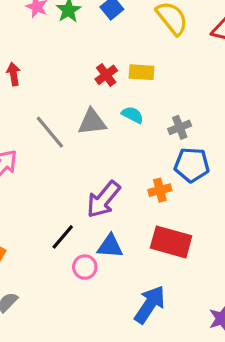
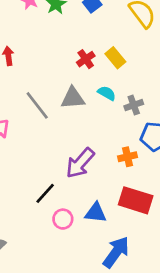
yellow rectangle: (141, 72) -> (115, 58), turned 45
gray cross: (180, 127) -> (134, 105), moved
blue triangle: (110, 246) -> (96, 213), moved

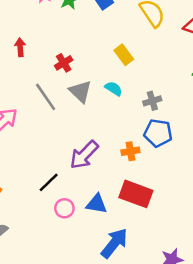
red cross: (86, 59) -> (64, 63), moved
gray triangle: (73, 98) -> (80, 92), turned 45
gray cross: (134, 105) -> (152, 101), moved

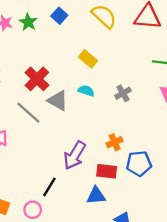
red cross: (64, 63) -> (37, 79), size x1.5
blue pentagon: (158, 133) -> (139, 163), moved
red rectangle: (136, 194) -> (107, 171), moved, size x0.7
pink circle: (64, 208) -> (33, 210), moved

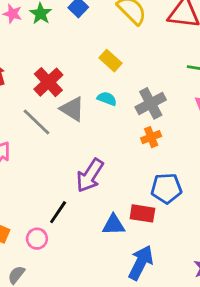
gray cross: (123, 93) -> (151, 103), size x1.5
orange cross: (115, 142) -> (151, 137), moved
red rectangle: (107, 171) -> (142, 213), moved

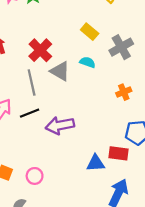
gray cross: (151, 103) -> (121, 47), moved
gray line: (36, 122) -> (32, 83), turned 35
purple arrow: (90, 175) -> (60, 125), moved, turned 48
black line: (58, 212) -> (30, 113), moved, turned 36

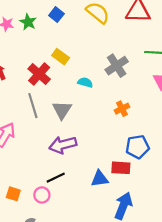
yellow rectangle: (90, 32) -> (61, 57), moved
gray triangle: (60, 71) -> (62, 110), moved, turned 36
black line: (30, 113) -> (56, 178), moved

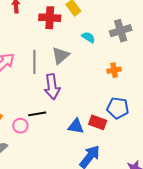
red cross: (39, 74) -> (50, 18), turned 35
gray line: (33, 106) -> (34, 62), moved
purple arrow: (63, 145) -> (52, 87), turned -100

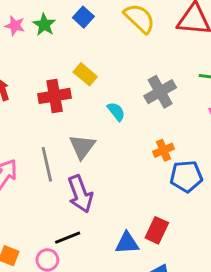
cyan semicircle: (88, 37) -> (116, 111), turned 32
blue pentagon: (118, 108) -> (186, 176), moved
red rectangle: (98, 122) -> (157, 230), turned -72

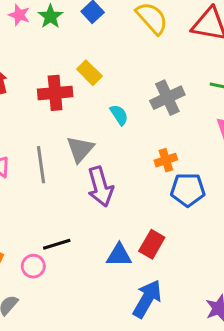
purple arrow: (80, 194) -> (100, 187), moved

